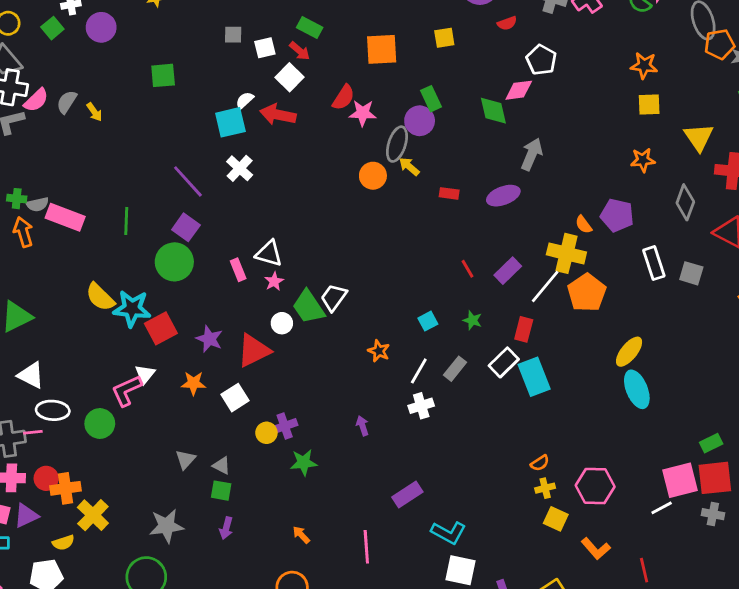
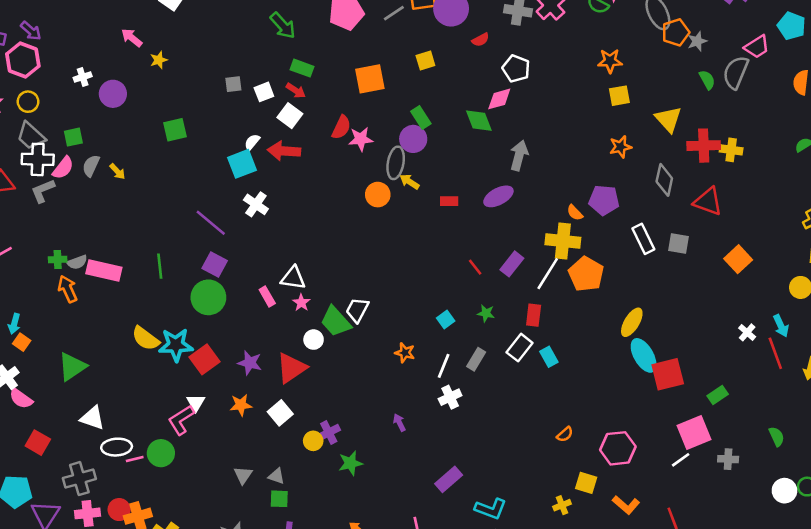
green square: (52, 28) -> (73, 137), moved, turned 36
cyan rectangle: (534, 377) -> (549, 357), size x0.6
pink line: (33, 432) -> (135, 459), moved
red square: (715, 478) -> (668, 374), moved
yellow cross: (545, 488) -> (562, 505), moved

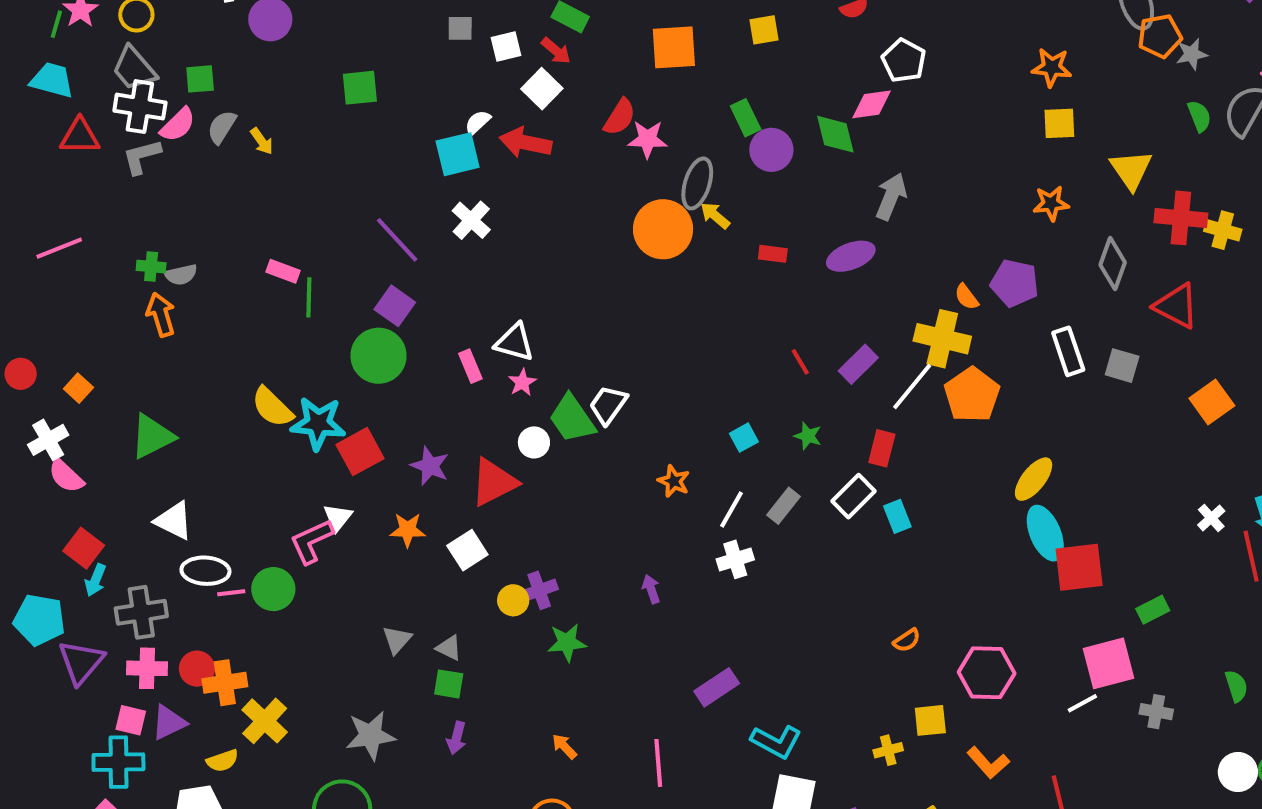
purple circle: (413, 139) -> (771, 150), moved
orange circle: (378, 195) -> (663, 229), size x1.5
pink rectangle: (104, 270) -> (283, 271), moved, size x0.6
cyan arrow: (14, 324) -> (95, 580), moved
yellow square: (586, 483) -> (930, 720), turned -30

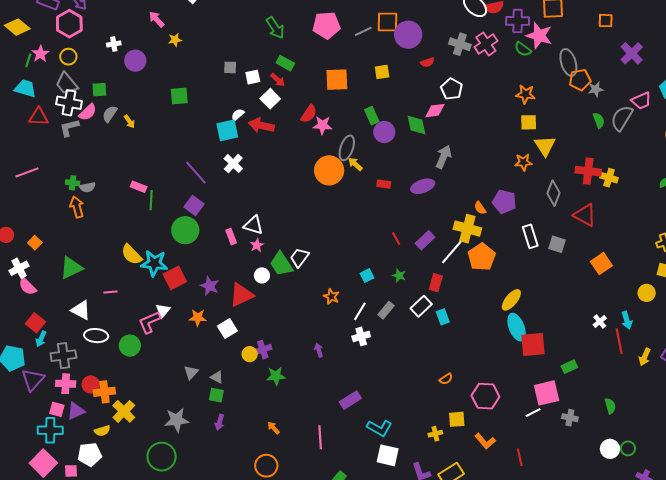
yellow triangle: (1131, 170) -> (545, 146), moved
pink line: (231, 593) -> (110, 292), moved

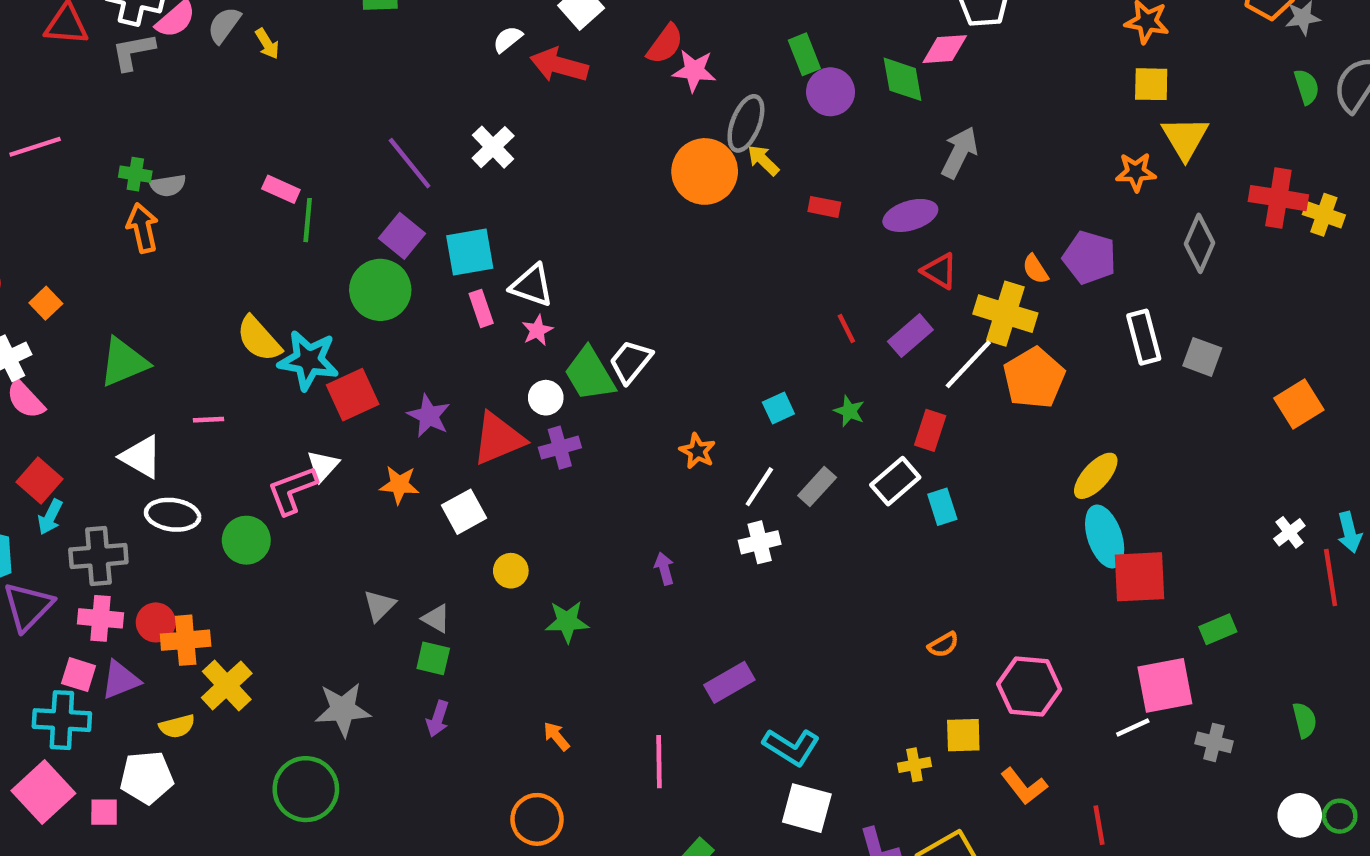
cyan square: (227, 130) -> (470, 252), moved
red triangle: (585, 215) -> (940, 271), moved, size x0.7
purple cross: (263, 350) -> (560, 448), moved

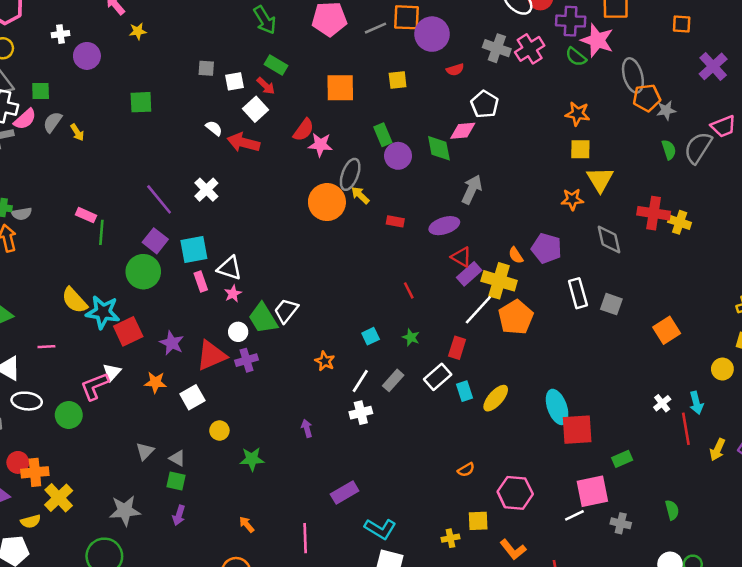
white semicircle: (508, 39) -> (214, 128), turned 78
gray diamond: (1200, 243) -> (609, 240), turned -36
purple rectangle: (910, 336) -> (469, 274), moved
yellow ellipse: (1096, 476) -> (496, 398), moved

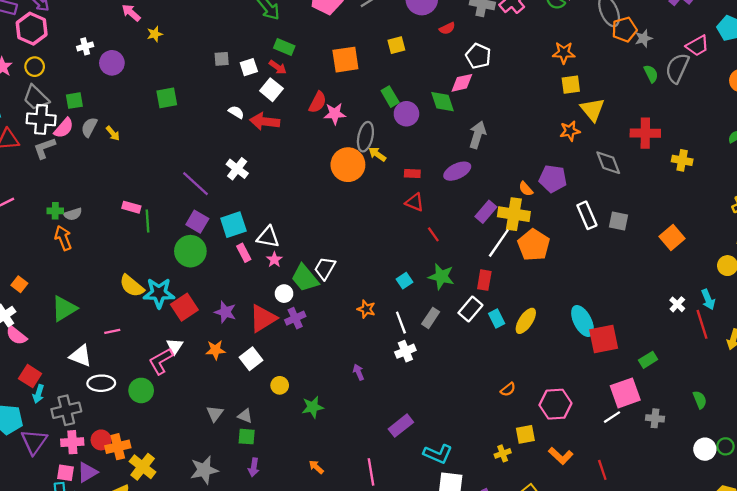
yellow cross: (680, 222) -> (682, 160), moved
red triangle: (461, 257) -> (415, 202), moved
green star: (411, 337) -> (441, 277), size x1.6
white line: (360, 381) -> (401, 323), turned -45

